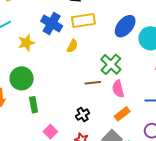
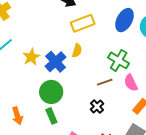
blue cross: (52, 23) -> (56, 62), moved, turned 30
green circle: (22, 78) -> (51, 92), moved
black cross: (83, 115) -> (97, 107), moved

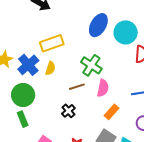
yellow rectangle: (83, 23) -> (52, 43), moved
yellow semicircle: (77, 51) -> (50, 68), moved
pink semicircle: (131, 83) -> (103, 88), turned -144

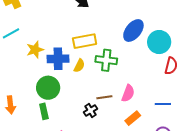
blue cross: (28, 65) -> (58, 59), turned 30
green cross: (91, 65) -> (106, 60), moved, turned -35
brown line: (77, 87) -> (104, 97), moved

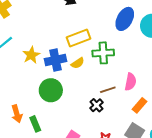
yellow semicircle: (79, 66) -> (78, 63), turned 40
green rectangle: (44, 111) -> (35, 124), moved

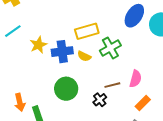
green cross: (103, 53) -> (110, 48), turned -30
yellow semicircle: (78, 63) -> (84, 56), turned 56
green circle: (51, 90) -> (66, 89), moved

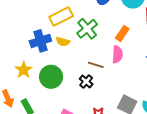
yellow star: (38, 45) -> (24, 70), moved
brown line: (112, 85) -> (96, 65), turned 42
orange rectangle: (143, 103) -> (122, 33), moved

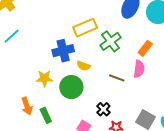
yellow semicircle: (63, 42) -> (84, 66), moved
yellow star: (24, 70) -> (44, 78), turned 30
black cross: (86, 82) -> (103, 109), moved

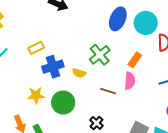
yellow rectangle: (85, 28) -> (36, 48), moved, size x0.7
yellow semicircle: (84, 66) -> (79, 73), moved

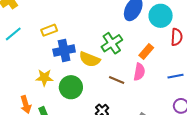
yellow semicircle: (79, 73) -> (90, 59), size x1.5

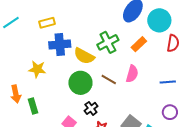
orange rectangle: (146, 52) -> (139, 44), moved
green circle: (71, 87) -> (80, 83), moved

